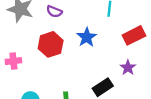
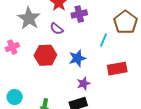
pink cross: (13, 61) -> (12, 47), moved, turned -32
purple star: (128, 68) -> (83, 83), moved

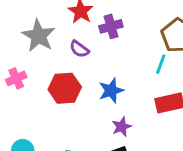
cyan line: (103, 40) -> (161, 64), moved

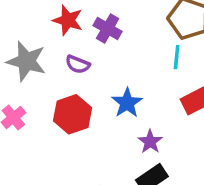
purple cross: (111, 26) -> (108, 29), turned -30

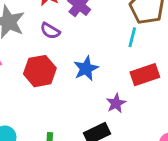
purple star: (150, 142) -> (116, 103), moved

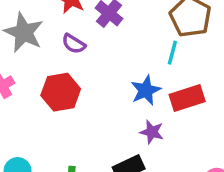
blue star: (86, 69) -> (146, 90), moved
purple star: (116, 103) -> (152, 132), turned -30

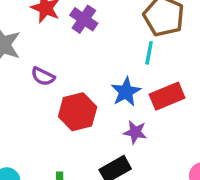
purple semicircle: (74, 44) -> (43, 76), moved
red hexagon: (61, 92) -> (78, 112), moved

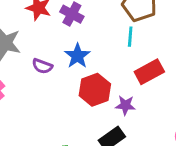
blue star: (126, 92) -> (77, 56), moved
red hexagon: (78, 112) -> (95, 90), moved

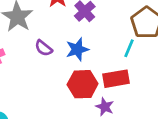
red rectangle: (149, 72) -> (116, 79), moved

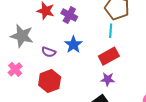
red hexagon: (83, 84) -> (50, 81), moved

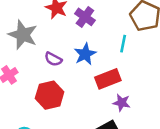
cyan line: (111, 31) -> (123, 44), moved
red rectangle: (109, 56) -> (108, 79), moved

